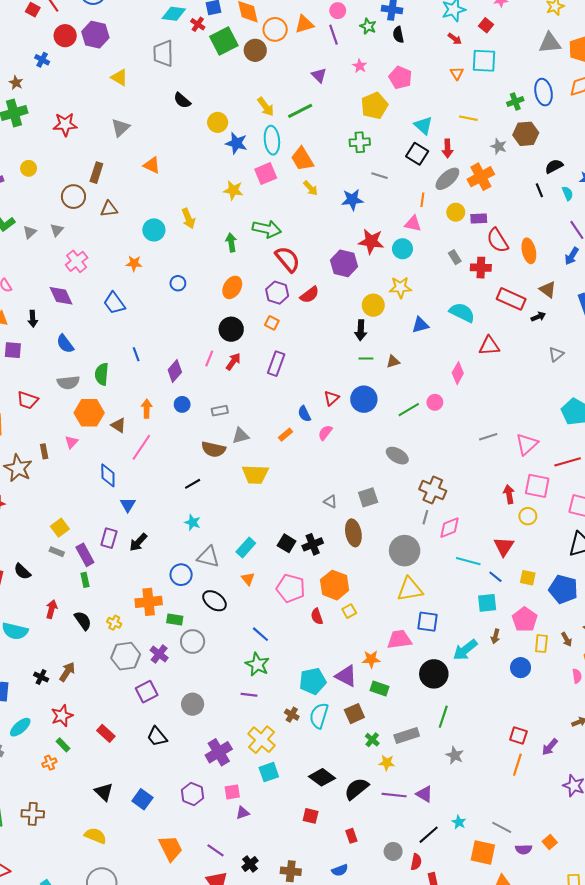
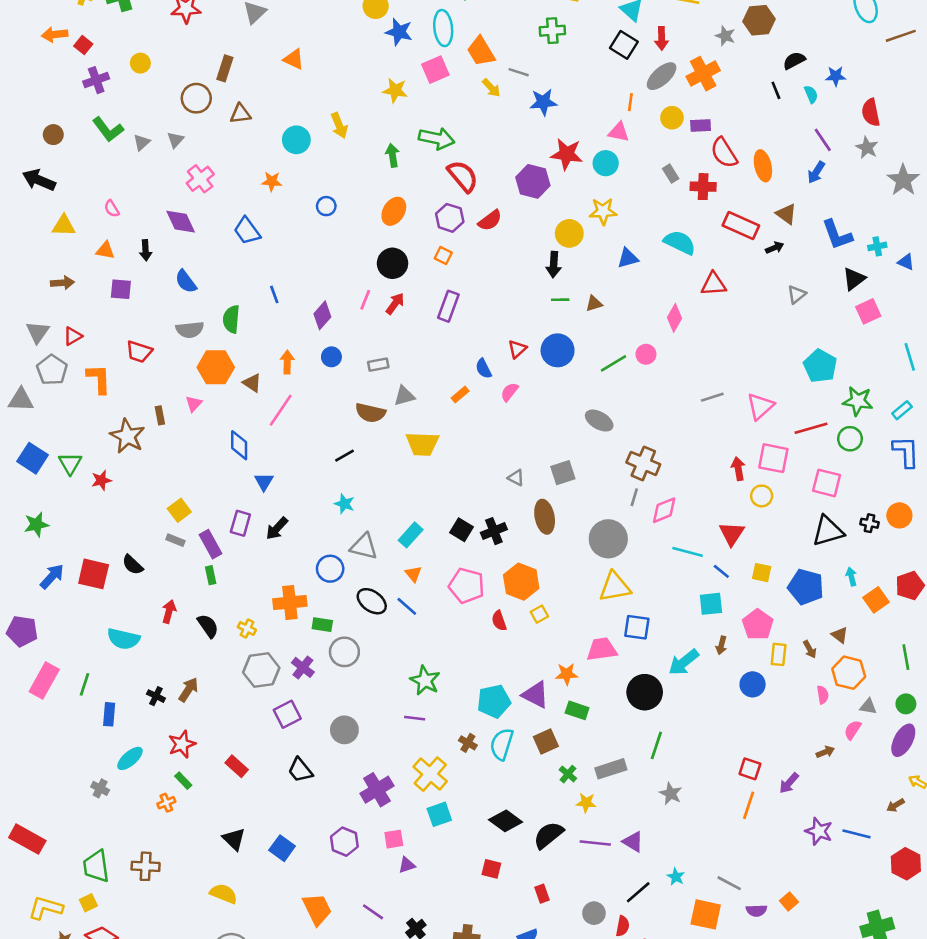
gray line: (380, 176) -> (519, 72), moved
blue line: (260, 634) -> (407, 606), moved

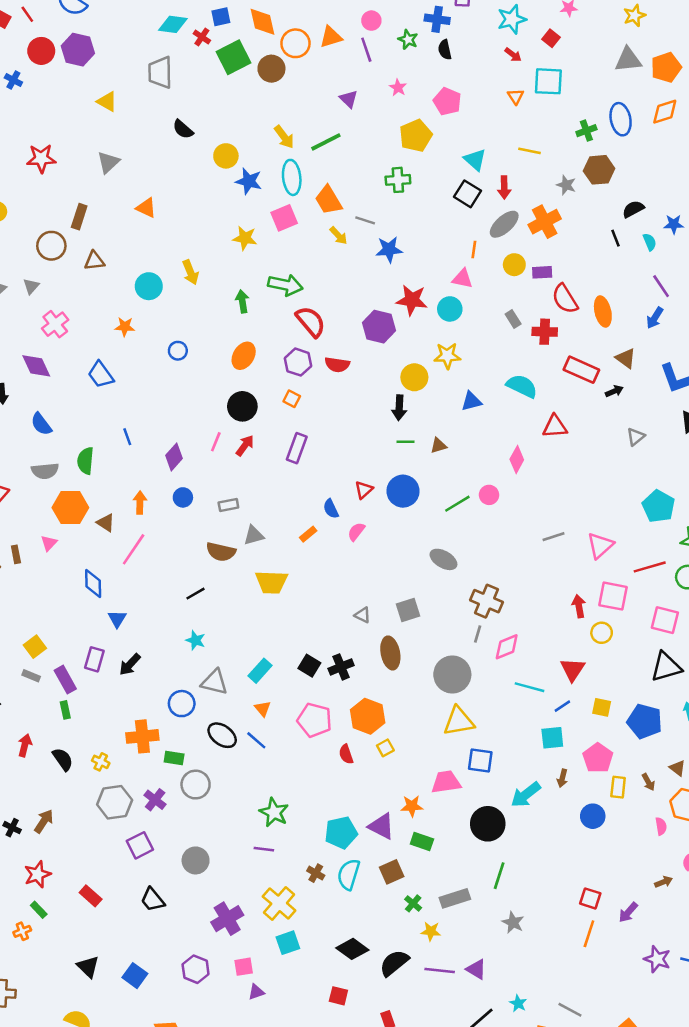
red semicircle: (490, 220) -> (337, 365), turned 45
blue line: (721, 571) -> (562, 706), turned -72

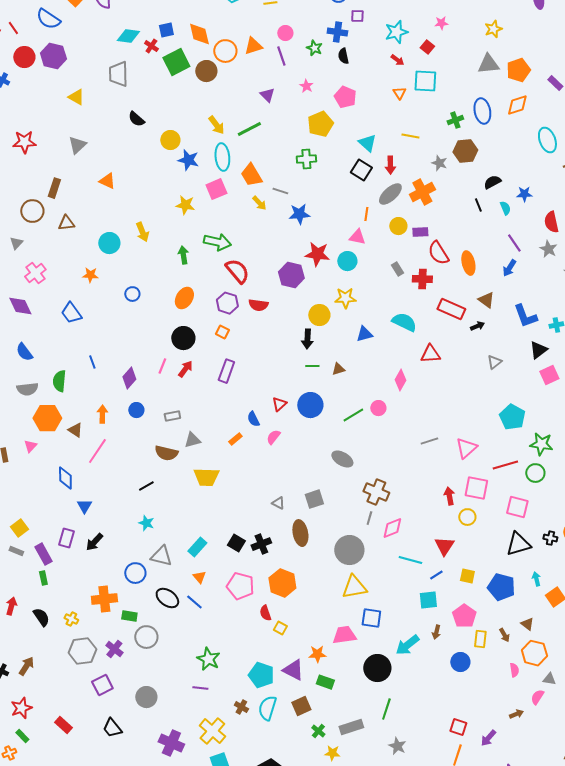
yellow square: (385, 748) -> (280, 628), moved, turned -32
cyan pentagon: (341, 833) -> (261, 675), turned 30
purple cross: (227, 919) -> (171, 743), turned -35

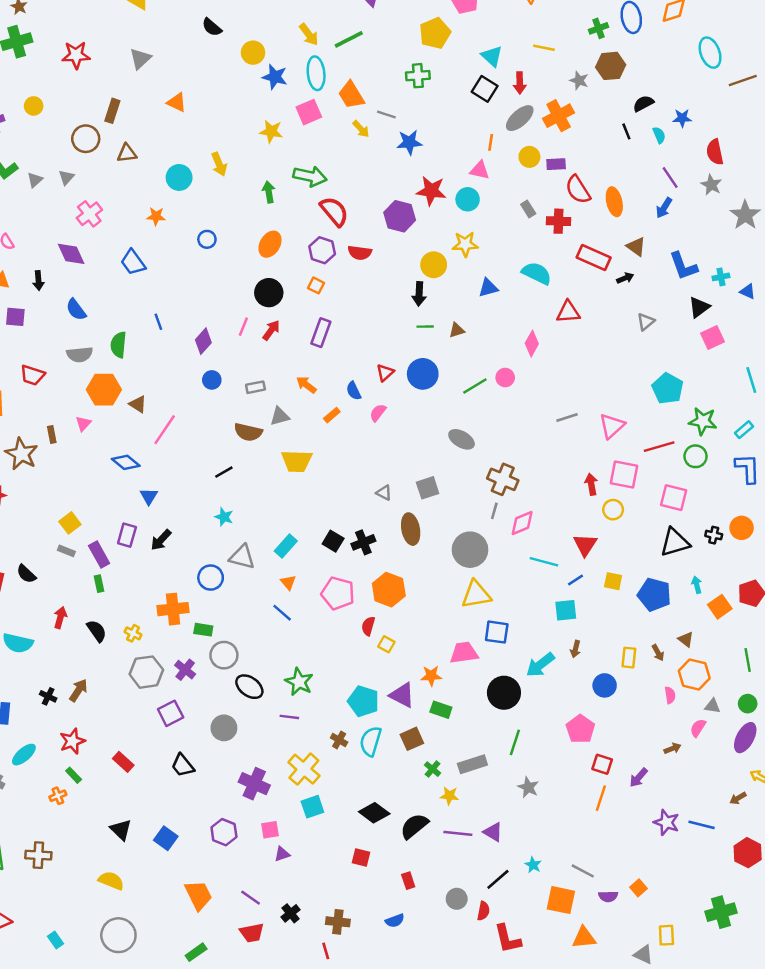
orange arrow: (102, 414) -> (306, 385), moved, turned -54
blue diamond: (65, 478) -> (126, 462), turned -50
black ellipse: (167, 598) -> (249, 687), moved
red semicircle: (265, 613) -> (368, 626), turned 35
pink pentagon: (464, 616) -> (580, 729), moved

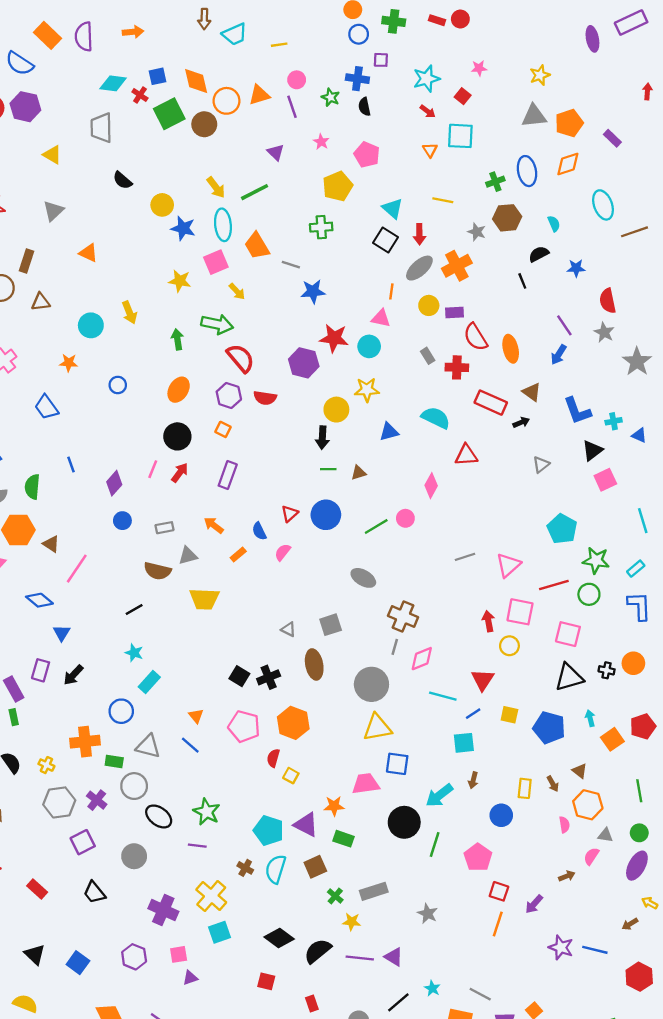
yellow arrow: (361, 129) -> (237, 291), moved
cyan semicircle: (659, 135) -> (554, 224), moved
cyan rectangle: (286, 546) -> (149, 682), moved
gray triangle: (242, 557) -> (148, 746), moved
green line: (515, 742) -> (435, 845), moved

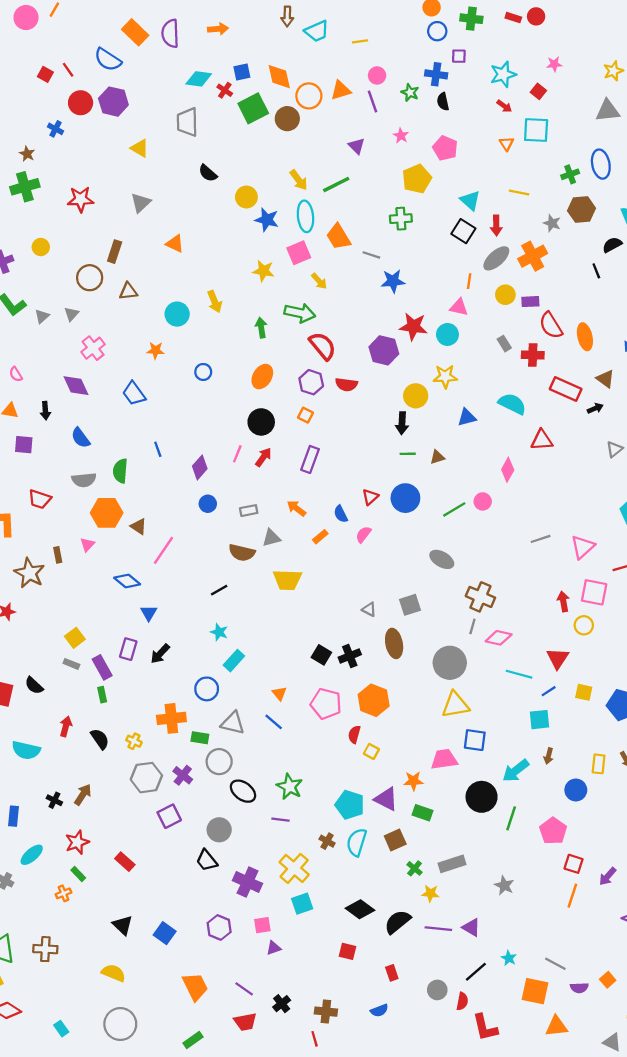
pink diamond: (422, 659) -> (499, 638), turned 35
black trapezoid: (94, 892) -> (207, 860), moved

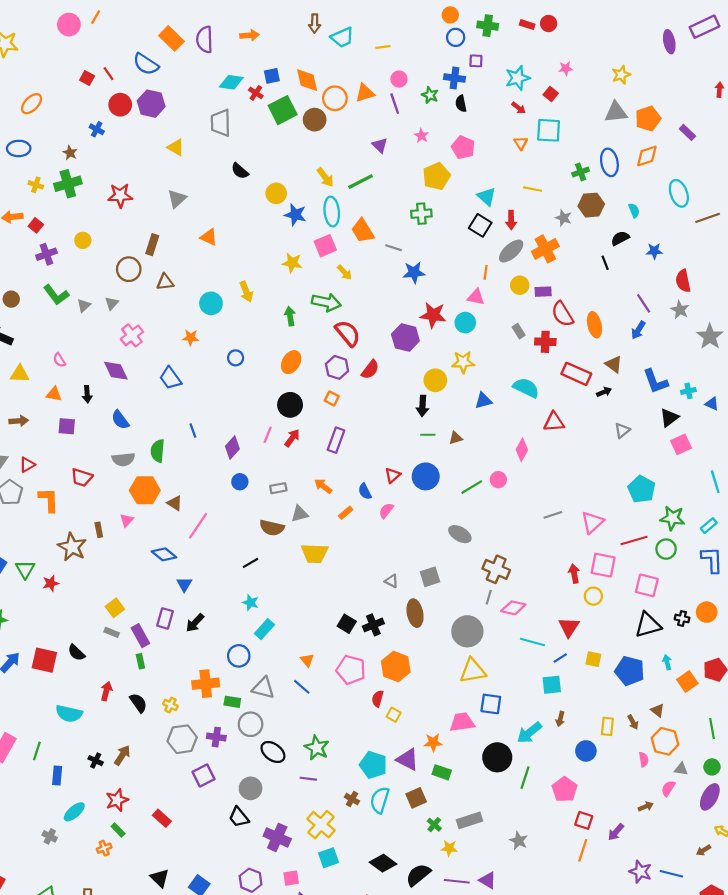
red semicircle: (346, 384) -> (370, 370), turned -60
purple cross: (183, 775) -> (216, 737), turned -30

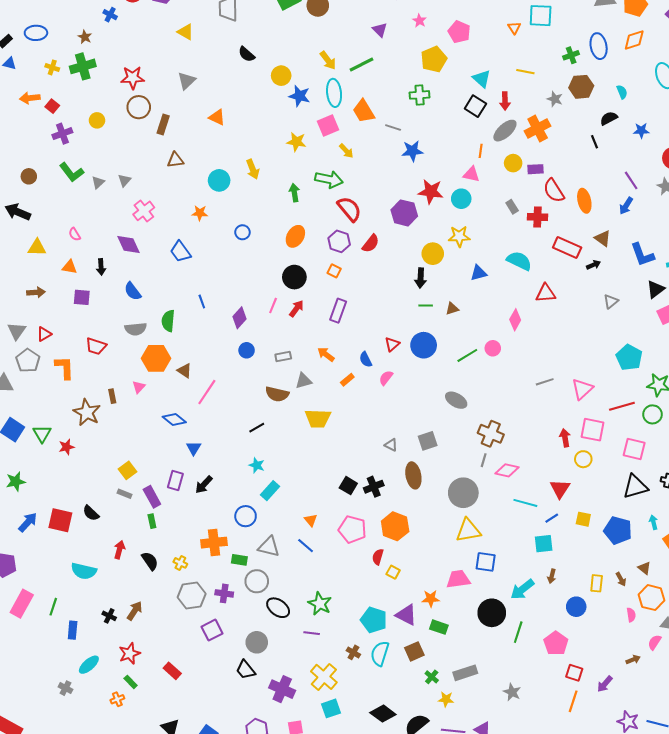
brown circle: (129, 269) -> (139, 107), moved

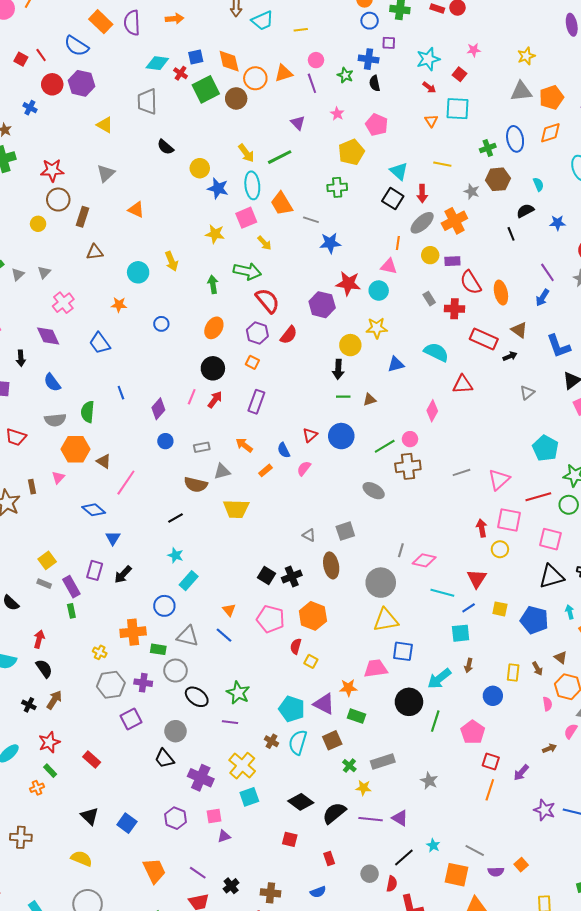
yellow circle: (97, 120) -> (38, 224), moved
brown cross: (491, 434) -> (408, 466), moved, turned -30
black semicircle: (150, 561) -> (44, 669), moved

